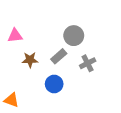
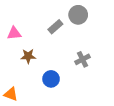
gray circle: (74, 36) -> (78, 15), moved
gray rectangle: (59, 56) -> (55, 27), moved

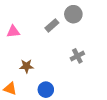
brown star: (28, 56) -> (26, 66), moved
blue circle: (51, 79) -> (46, 90), moved

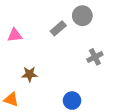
gray cross: (77, 56) -> (95, 57), moved
blue circle: (46, 90) -> (72, 101), moved

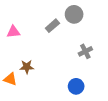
orange triangle: (11, 99) -> (10, 79), moved
blue circle: (72, 101) -> (76, 86), moved

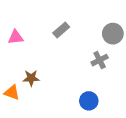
gray circle: (74, 14) -> (113, 34), moved

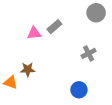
gray circle: (113, 34) -> (96, 13), moved
pink triangle: (16, 37) -> (34, 33), moved

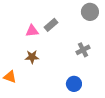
brown star: (28, 69) -> (32, 57), moved

